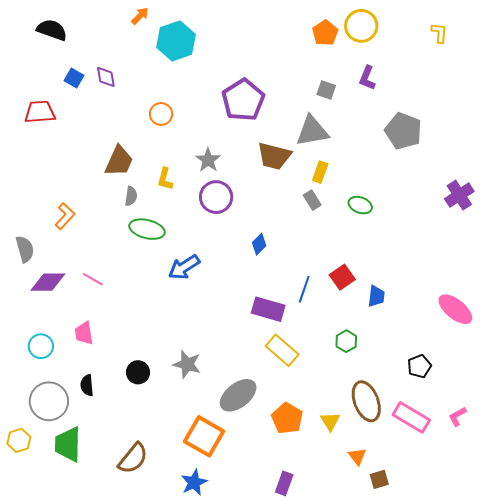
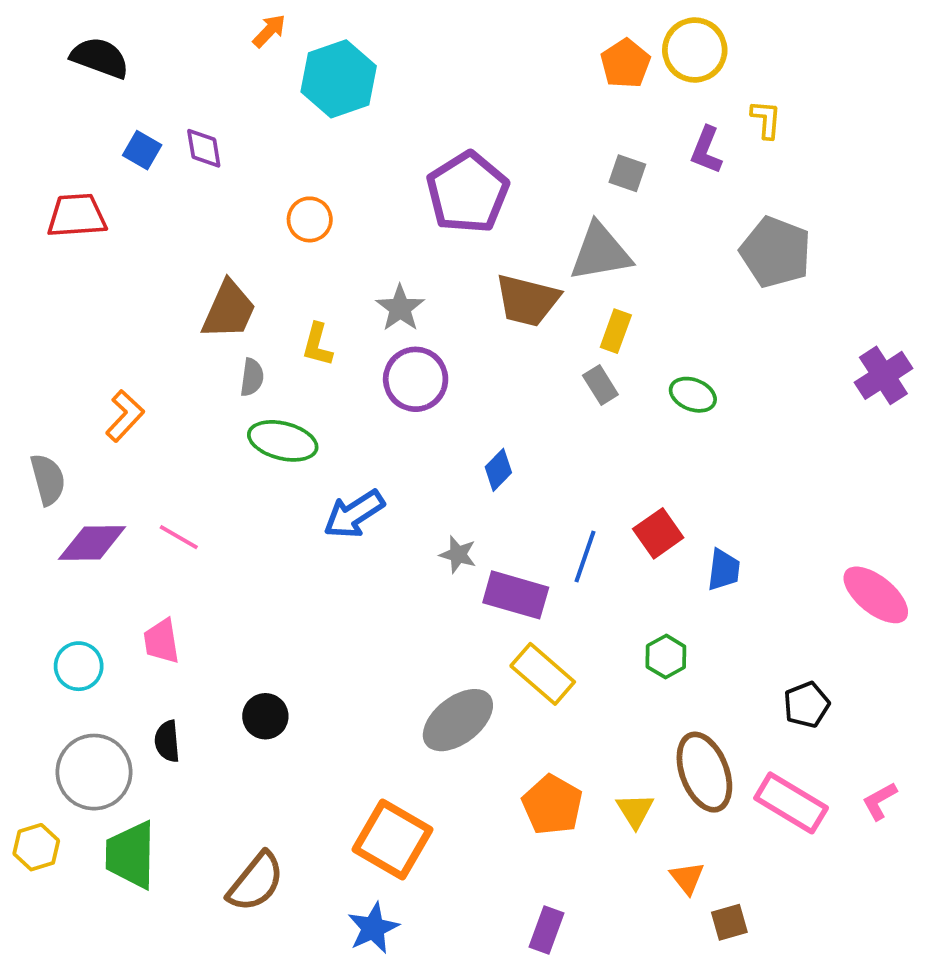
yellow L-shape: (439, 33) -> (766, 119), moved
gray star: (187, 364) -> (458, 554), moved, size x0.7
gray ellipse: (238, 395) -> (458, 720), moved

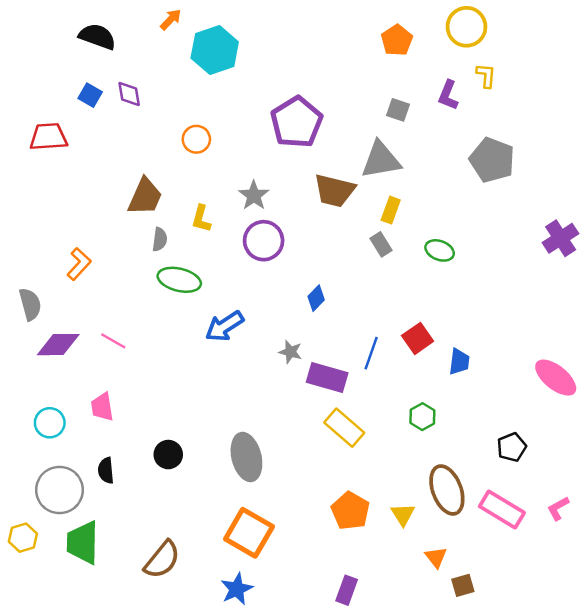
yellow circle: (695, 50) -> (466, 27), moved
black semicircle: (100, 58) -> (97, 37), moved
gray ellipse: (458, 720) -> (246, 457), moved, turned -66

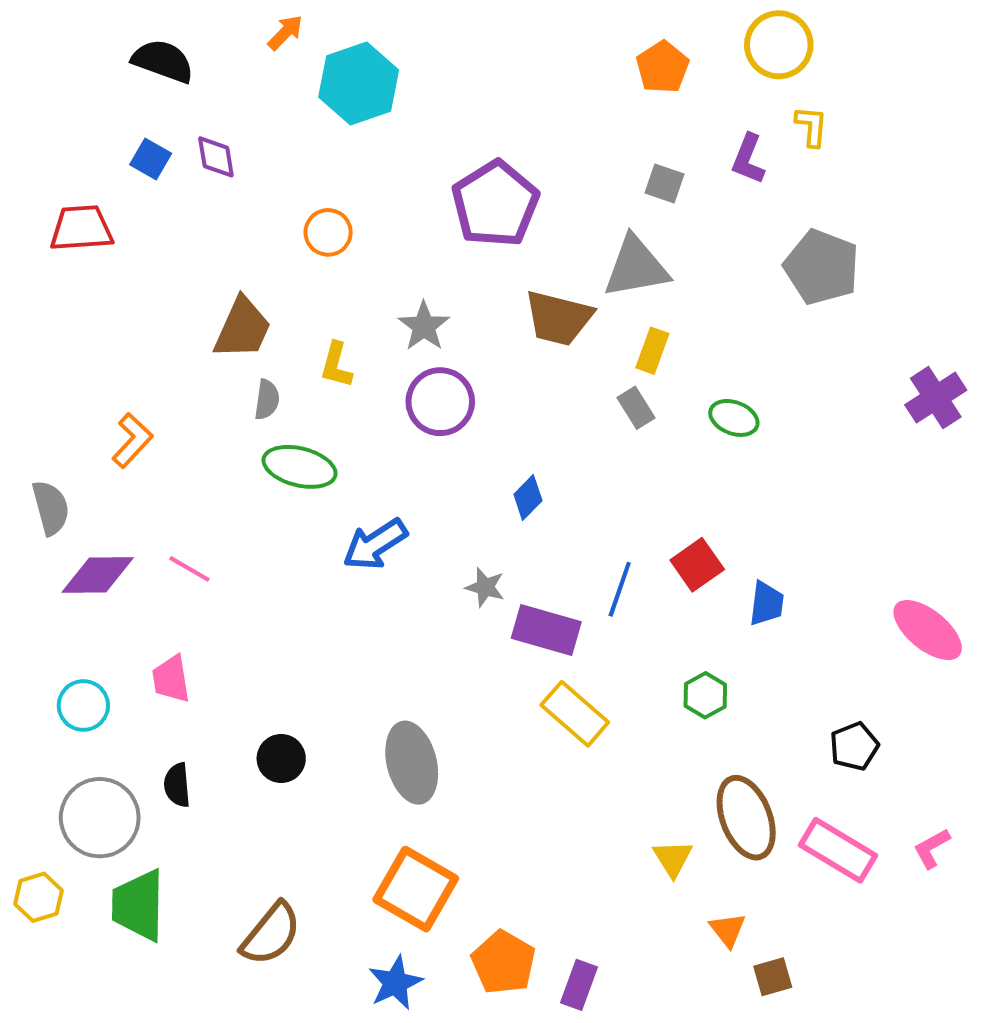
orange pentagon: (350, 511) -> (503, 962), moved

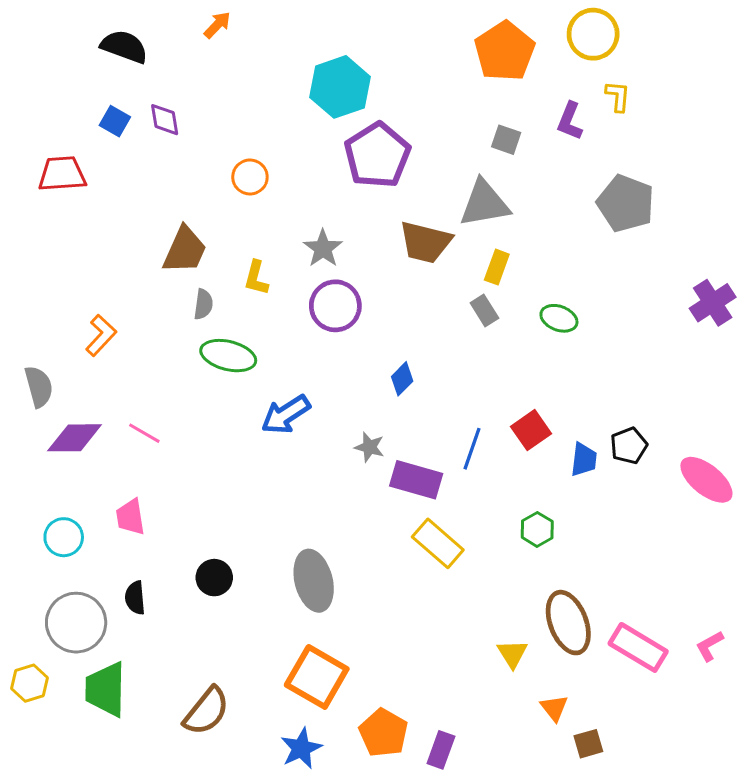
orange pentagon: (663, 67) -> (505, 51), size x1.5
cyan hexagon: (359, 84) -> (340, 87), moved
black pentagon: (854, 746) -> (629, 446), moved

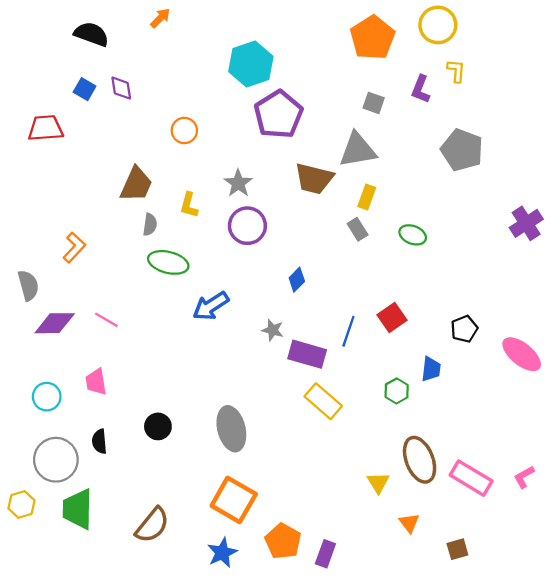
blue trapezoid: (584, 460) -> (431, 369), moved
brown square: (588, 744) -> (457, 549), moved

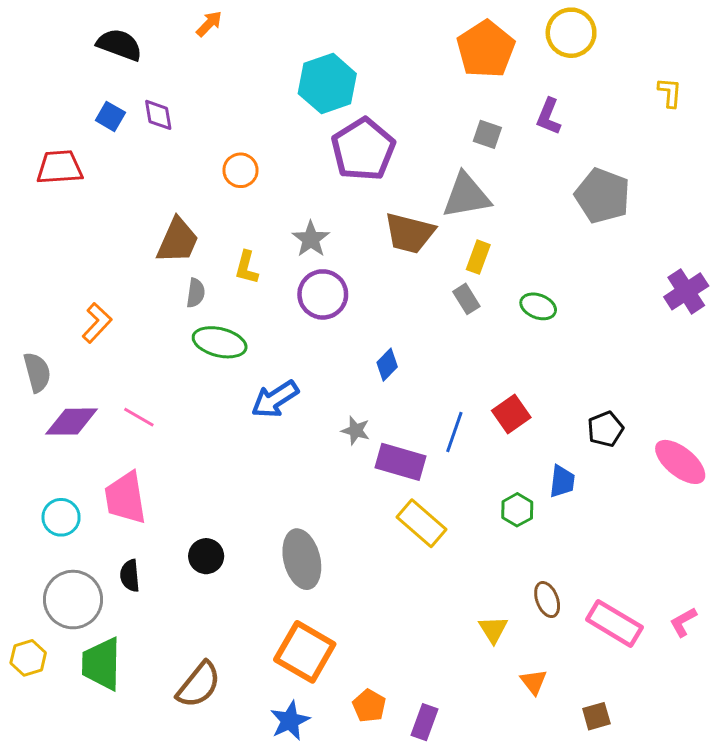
yellow L-shape: (456, 71) -> (670, 93), moved
pink trapezoid: (96, 382) -> (125, 498), size x1.5
brown ellipse: (420, 460) -> (547, 600), size x0.6
orange pentagon: (283, 541) -> (369, 706), size x0.7

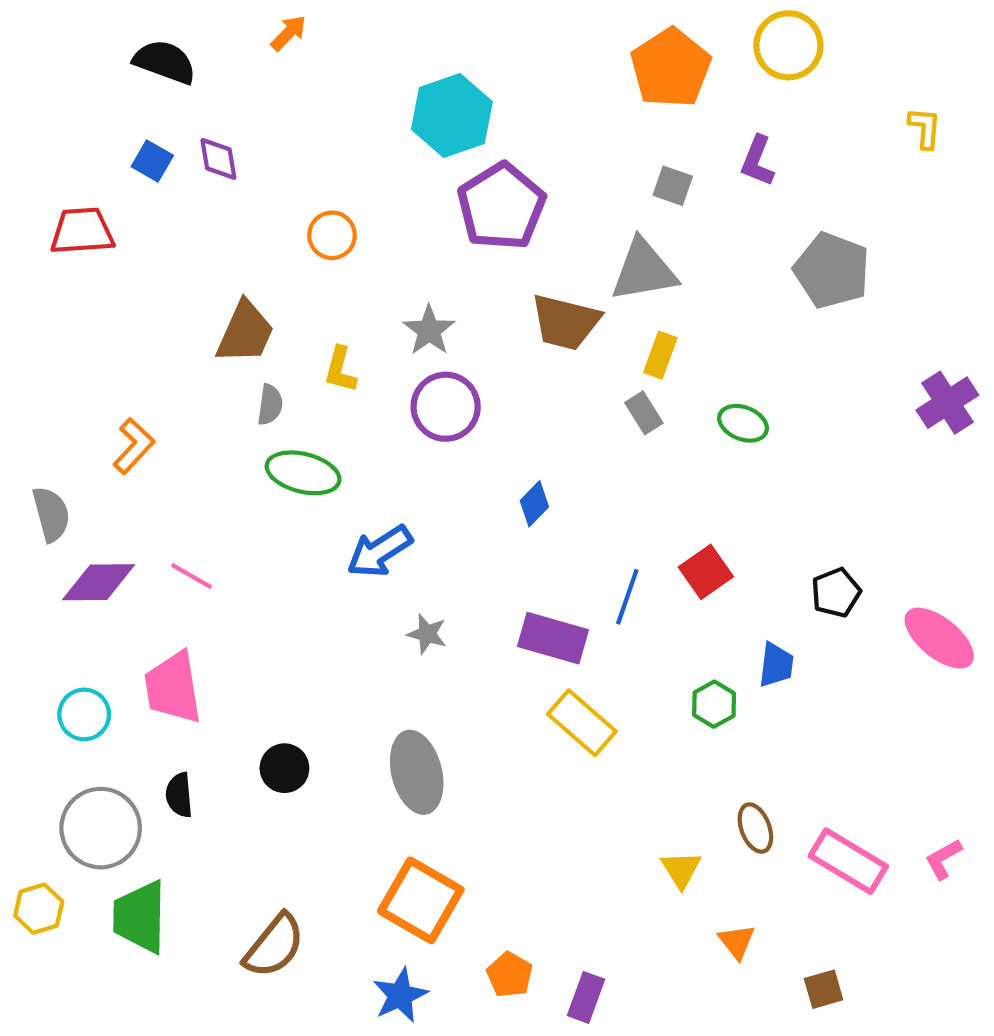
gray star: (356, 431) -> (427, 634), moved

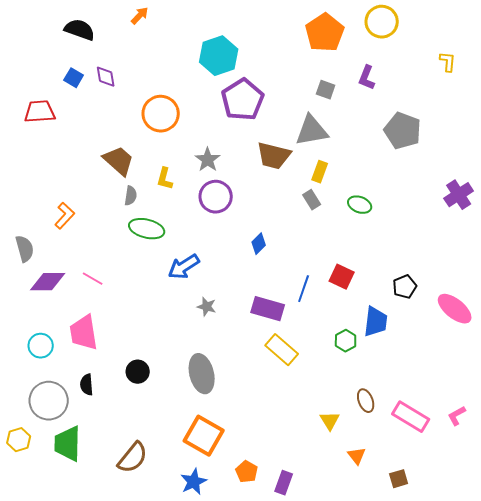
orange circle: (332, 235) -> (161, 114), size x1.6
brown trapezoid: (245, 332) -> (119, 161), turned -72
red square: (706, 572) -> (342, 277), turned -30
blue trapezoid: (776, 665) -> (376, 322), size x1.4

